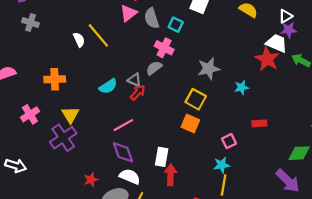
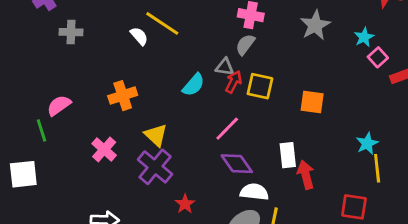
yellow square: (196, 99) -> (260, 86), moved
pink square: (229, 141) -> (378, 57), moved
red star: (91, 180) -> (185, 204), moved

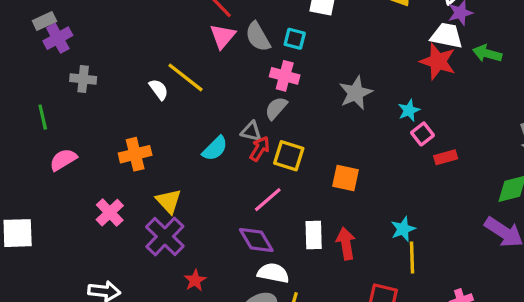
pink line: (227, 129) -> (268, 200), moved
green line: (41, 130) -> (43, 117), moved
red arrow: (306, 175) -> (346, 244), moved

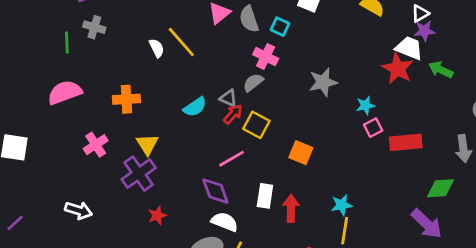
green line: (43, 117) -> (67, 42), moved
red rectangle: (446, 157) -> (406, 142), moved, size x1.6
pink semicircle: (63, 160) -> (65, 92), size x1.4

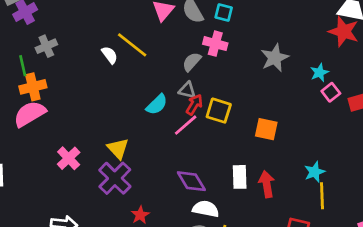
gray cross: (94, 27) -> (46, 46), turned -30
gray semicircle: (253, 82) -> (192, 62), moved
orange cross: (126, 99) -> (33, 87), moved
pink line: (232, 159) -> (186, 125), moved

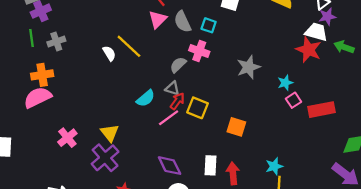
green line: (23, 66) -> (31, 38), moved

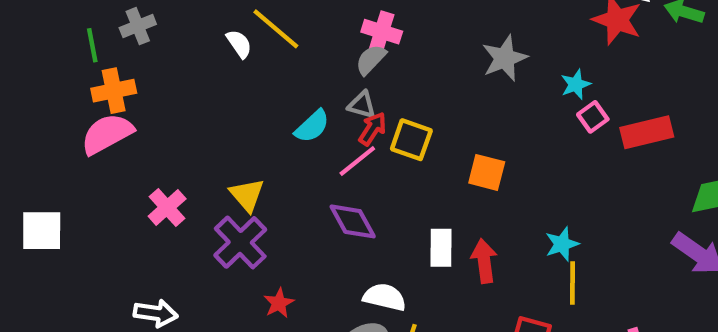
green line: (31, 38) -> (92, 45), moved
pink cross: (199, 51) -> (382, 32), moved
purple diamond: (170, 166) -> (353, 221), moved

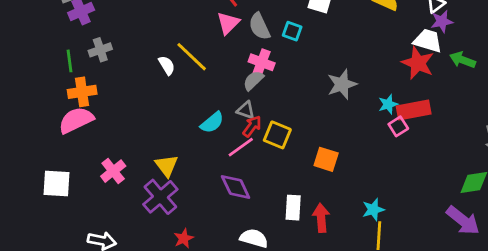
red rectangle: (647, 132) -> (414, 110), moved
white square: (42, 231) -> (56, 183), moved

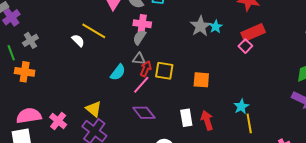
orange cross: (82, 92) -> (25, 72), turned 30
cyan star: (388, 104) -> (216, 27), moved
pink semicircle: (76, 120) -> (29, 116), moved, turned 30

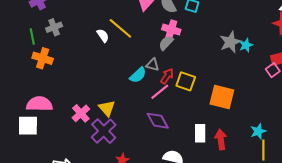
gray triangle: (139, 59) -> (153, 65), moved
orange square: (201, 80) -> (222, 97), size x1.4
pink cross: (58, 121) -> (81, 113), moved

